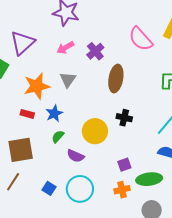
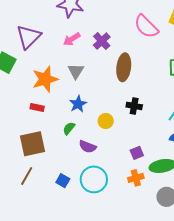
blue star: (54, 113) -> (78, 104), moved
yellow circle: (95, 131) -> (106, 121), size x0.6

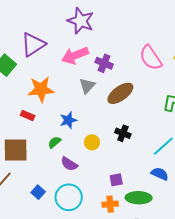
pink arrow: (72, 39) -> (75, 55), size x1.5
purple cross: (102, 41) -> (104, 63), turned -36
brown ellipse: (124, 67) -> (120, 93), turned 36
gray triangle: (76, 71) -> (87, 86), moved

